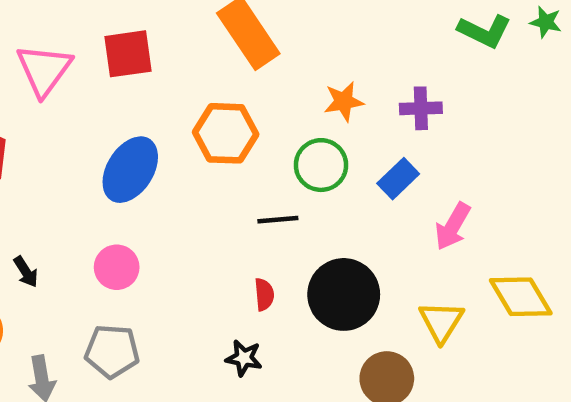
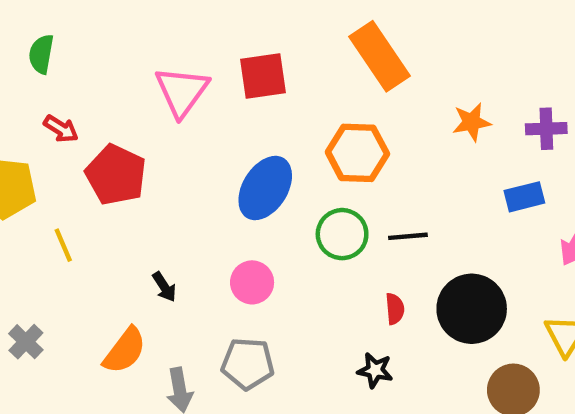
green circle: (321, 165) -> (342, 234), moved
blue rectangle: (398, 179) -> (524, 197), turned 30

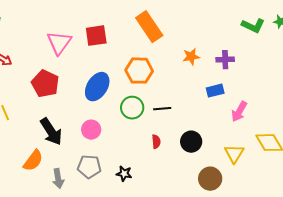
red pentagon: (116, 175) -> (45, 84), moved
black arrow: (164, 287) -> (51, 132), size x2.0
black circle: (472, 309) -> (191, 142), size x0.7
black star: (375, 370) -> (124, 174), moved

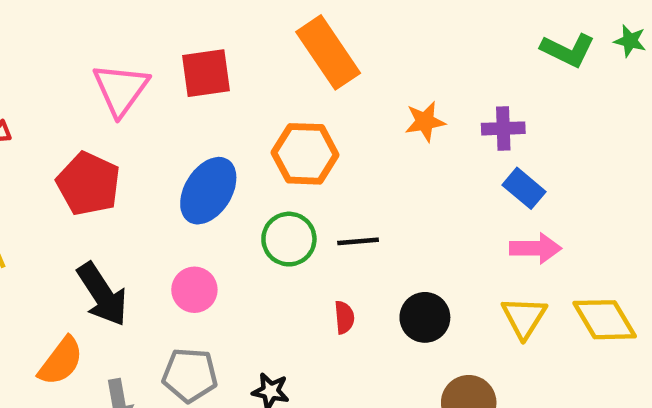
blue rectangle: (215, 91) -> (524, 188), moved, turned 54
pink arrow: (239, 112) -> (536, 248), turned -120
yellow triangle: (234, 154) -> (524, 317), moved

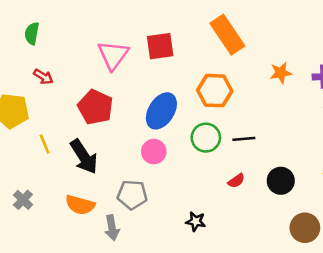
pink circle: (194, 290) -> (154, 152), moved
black arrow: (102, 294) -> (84, 157), moved
red semicircle: (344, 317) -> (236, 181), turned 60
orange semicircle: (61, 361) -> (80, 205), turned 68
gray pentagon: (190, 375) -> (132, 195), moved

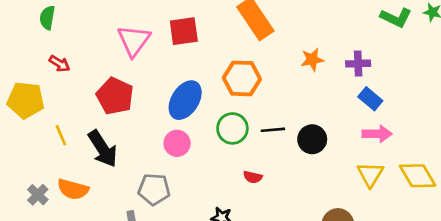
red semicircle: (236, 181) -> (253, 177), moved, turned 48
black circle: (281, 181) -> (312, 139), moved
orange semicircle: (80, 205) -> (73, 189), moved

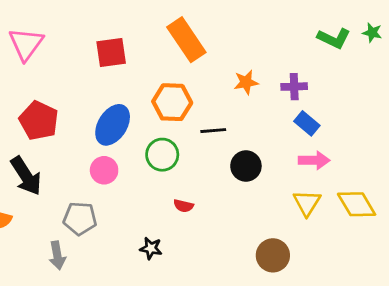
pink triangle: (134, 41) -> (26, 44), moved
black line: (273, 130) -> (213, 131), moved

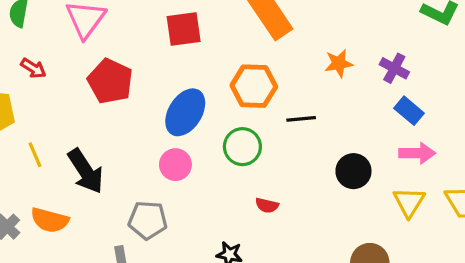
purple cross: (294, 87) -> (394, 68), turned 30
red pentagon: (39, 121) -> (110, 81), moved
black circle: (246, 166) -> (353, 171), moved

